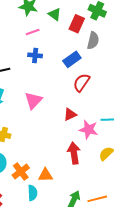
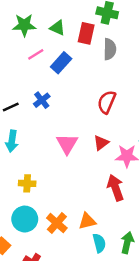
blue cross: (35, 55) -> (42, 100), moved, turned -32
blue rectangle: (72, 59) -> (61, 63), moved
pink triangle: (33, 100) -> (67, 144), moved
cyan semicircle: (32, 193) -> (99, 243), moved

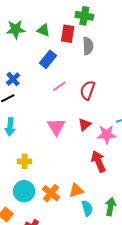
pink line: (36, 54) -> (59, 86), moved
blue cross: (42, 100) -> (13, 79), moved

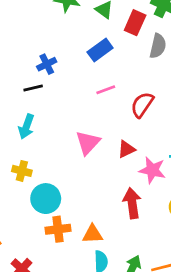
yellow cross: (25, 161) -> (22, 171), moved
cyan circle: (24, 191) -> (46, 199), moved
orange cross: (51, 193) -> (58, 229), turned 30

